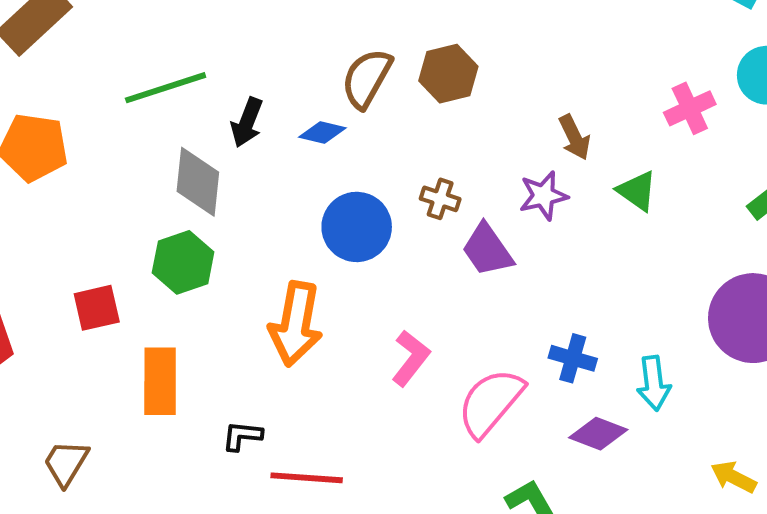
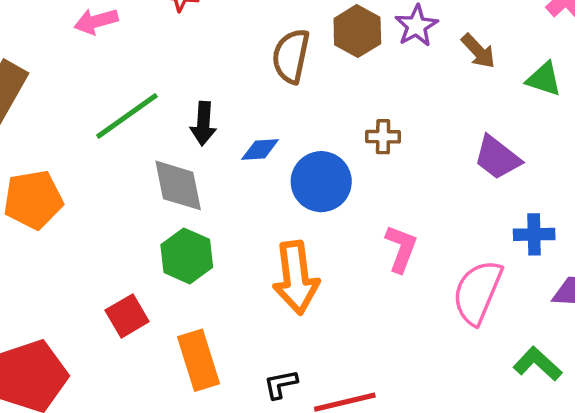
blue diamond: (322, 133) -> (260, 150), moved
purple star: (543, 196) -> (416, 26), moved
purple trapezoid: (487, 250) -> (497, 158), moved
pink L-shape: (411, 358) -> (401, 249), moved

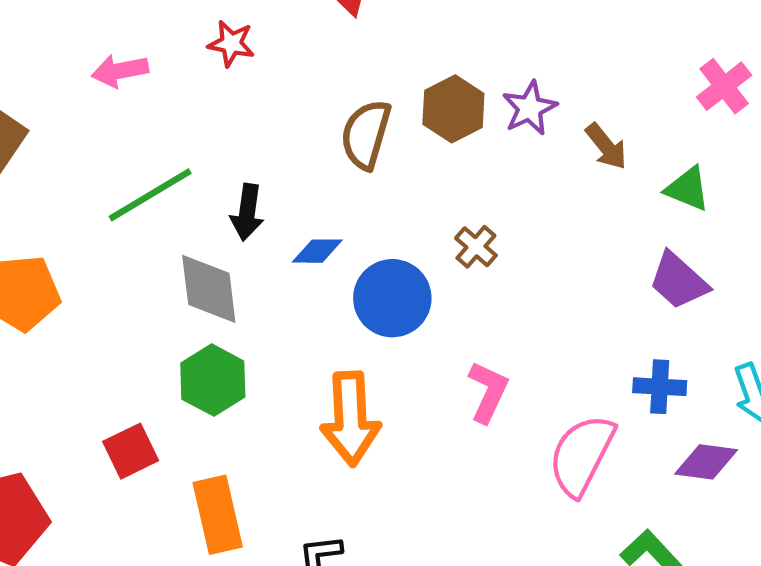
brown cross: (383, 137) -> (476, 247), turned 36
purple trapezoid: (497, 158) -> (679, 281), moved

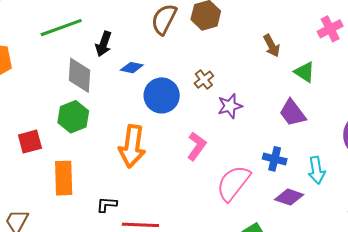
purple star: (530, 108) -> (230, 106), moved

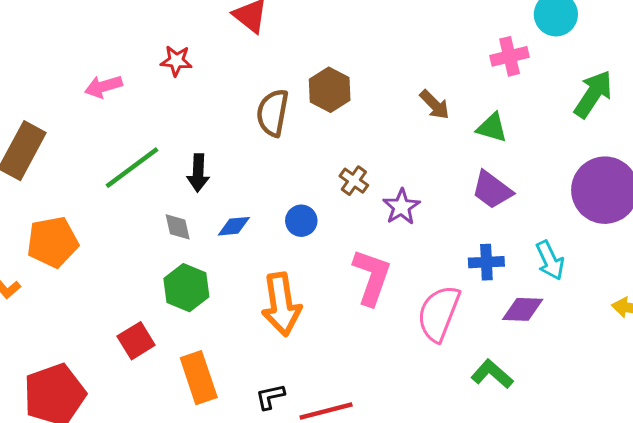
pink cross: (330, 29) -> (510, 56), turned 30
blue diamond: (132, 68) -> (234, 226), moved
gray diamond: (79, 75) -> (178, 227), size x0.6
blue circle: (162, 95) -> (301, 221), size x0.6
pink L-shape: (197, 146) -> (372, 277), size x1.4

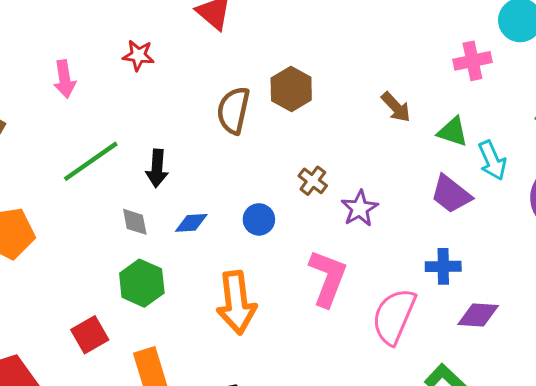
pink arrow: (103, 86) -> (65, 79), turned -84
cyan arrow: (550, 260) -> (492, 160), moved

